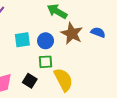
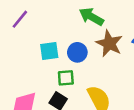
green square: (46, 62) -> (66, 78), moved

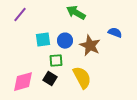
brown star: (109, 43) -> (90, 46), moved

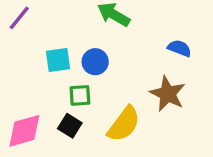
brown star: (90, 46) -> (168, 94), moved
yellow semicircle: (82, 78) -> (124, 124), turned 65

